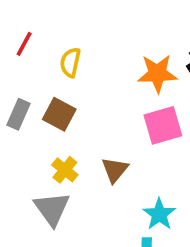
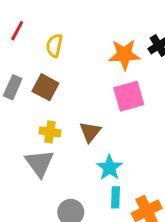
yellow cross: (65, 170) -> (50, 132), turned -30
cyan star: (159, 214) -> (109, 168), moved

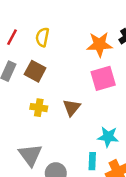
red line: (17, 31) -> (12, 37), moved
gray triangle: (40, 163) -> (30, 155), moved
cyan star: (109, 168) -> (108, 137), moved, turned -30

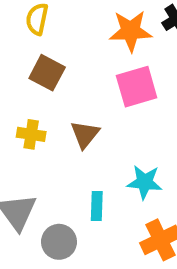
brown square: (35, 71) -> (47, 73), moved
cyan rectangle: (92, 161) -> (97, 206), moved

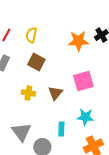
pink square: (137, 87) -> (83, 81), moved

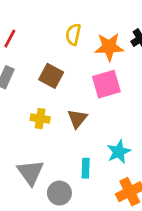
yellow semicircle: (31, 35) -> (73, 34), moved
pink square: (83, 81) -> (106, 84), moved
cyan star: (85, 117) -> (119, 152), turned -30

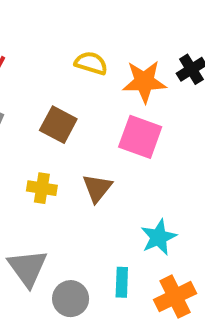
yellow semicircle: (73, 34) -> (91, 63), turned 95
pink square: (106, 84) -> (140, 137), turned 36
cyan rectangle: (86, 168) -> (122, 282), moved

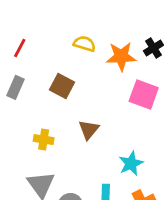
pink square: (140, 137) -> (144, 94), moved
yellow cross: (42, 188) -> (44, 140), moved

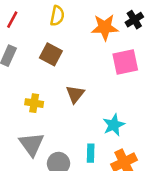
yellow semicircle: (85, 44) -> (57, 16), moved, turned 84
pink square: (144, 94) -> (125, 62), turned -32

